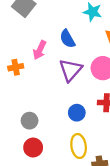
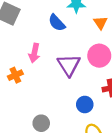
blue semicircle: (67, 39) -> (57, 23), moved

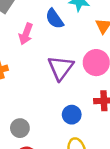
pink arrow: (34, 53) -> (26, 34), moved

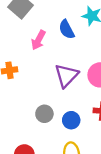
gray circle: (20, 128) -> (44, 114), moved

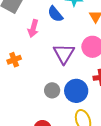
blue circle: (71, 120) -> (76, 91), size x1.5

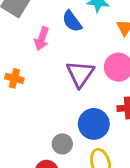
orange cross: (14, 60) -> (14, 78), turned 32
gray circle: (52, 90) -> (62, 144), moved

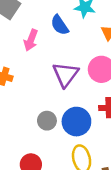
gray circle: (62, 144) -> (47, 121), moved

